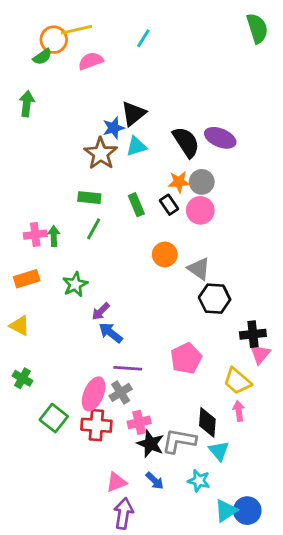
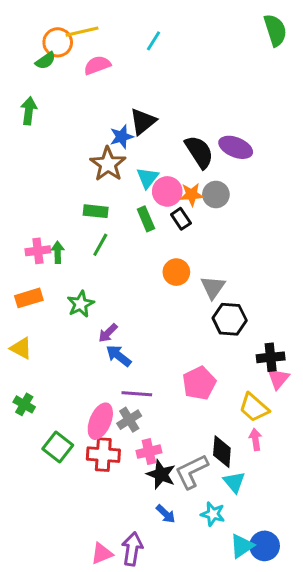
cyan triangle: (136, 146) -> (147, 178), moved, turned -35
pink circle: (200, 210) -> (167, 191), moved
gray triangle: (199, 269) -> (213, 287), turned 30
gray L-shape: (179, 441) -> (192, 471), turned -36
pink triangle: (116, 482) -> (102, 554), moved

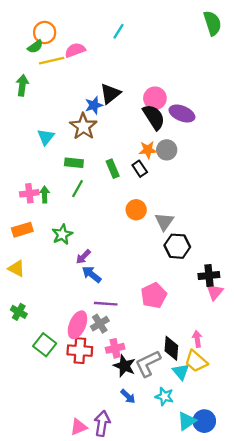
yellow line: (82, 32) -> (52, 61), moved
cyan triangle: (147, 178) -> (46, 137), moved
pink circle: (167, 191) -> (155, 98), moved
yellow trapezoid: (254, 407) -> (196, 361), moved

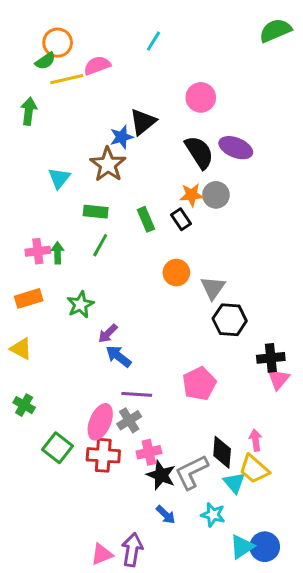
green semicircle: (212, 23) -> (275, 30), turned -95
pink circle: (155, 98) -> (201, 97), moved

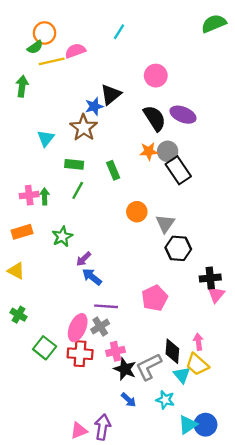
black rectangle: (181, 219) -> (178, 170), moved, size x1.6

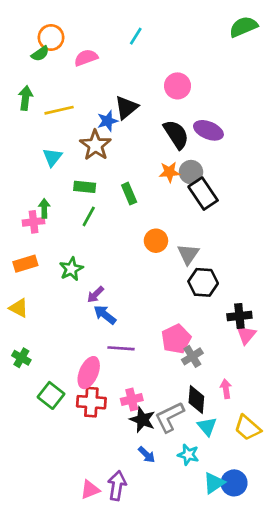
yellow line: (52, 61) -> (59, 110), moved
green arrow: (45, 196) -> (44, 208), moved
gray cross: (100, 326) -> (192, 356), moved
yellow trapezoid: (197, 364) -> (247, 428), moved

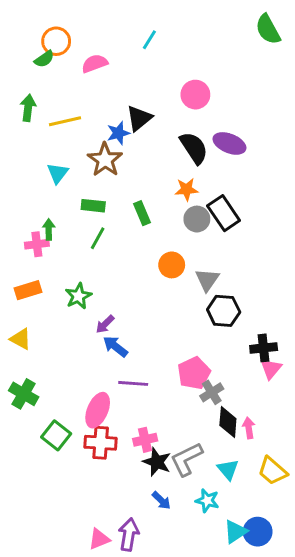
green semicircle: (243, 27) -> (268, 29), turned -96
gray circle: (191, 172) -> (197, 219), moved
green cross: (21, 358) -> (24, 394), size x1.4
black diamond: (196, 399) -> (228, 422), moved

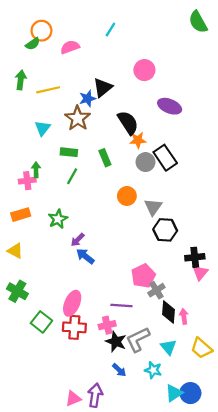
black semicircle: (194, 148) -> (128, 123), moved
purple line: (133, 383) -> (121, 305), moved

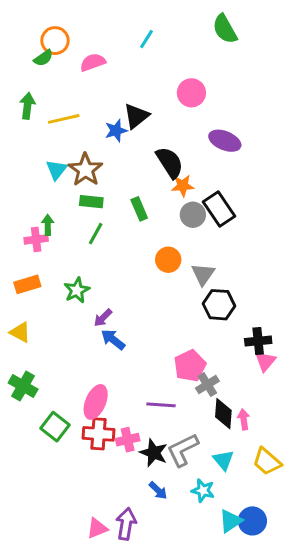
green semicircle: (198, 22) -> (225, 29), moved
brown star: (78, 118) -> (85, 170), moved
pink cross: (107, 325) -> (128, 440), moved

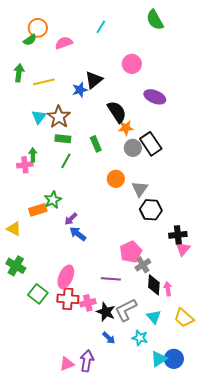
orange rectangle: (27, 284) -> (38, 210), moved

